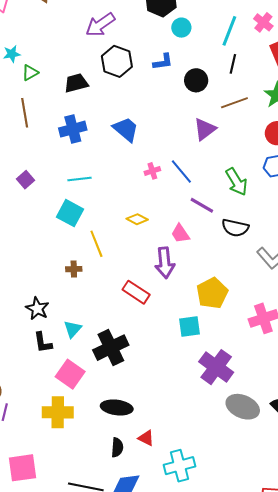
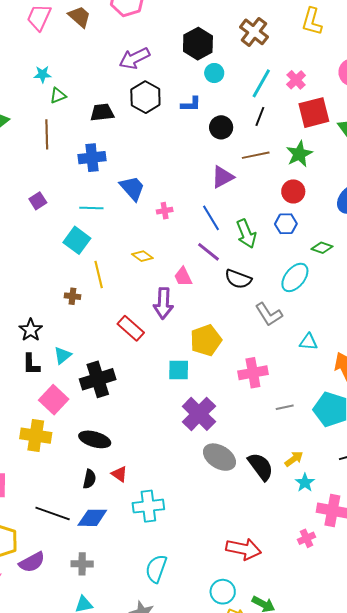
blue trapezoid: (126, 129) -> (132, 188), moved
blue line: (181, 172) -> (211, 218), moved

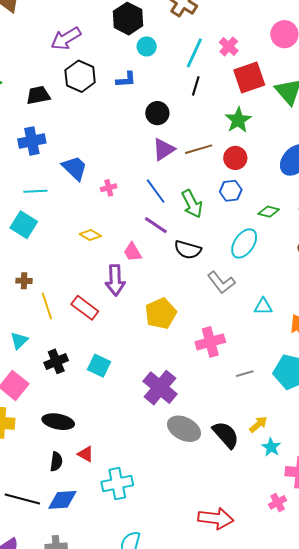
black circle: (221, 127) -> (157, 113), moved
brown line: (256, 155) -> (199, 149), moved
yellow line: (99, 274) -> (47, 306), moved
cyan square: (179, 370) -> (99, 366), moved, turned 30
black cross: (98, 379) -> (56, 361), size x0.7

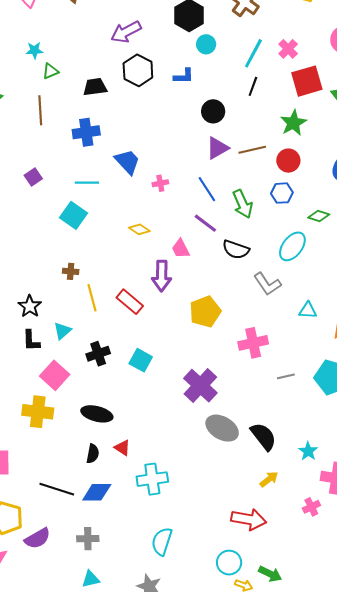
yellow arrow: (258, 424) -> (269, 479), moved

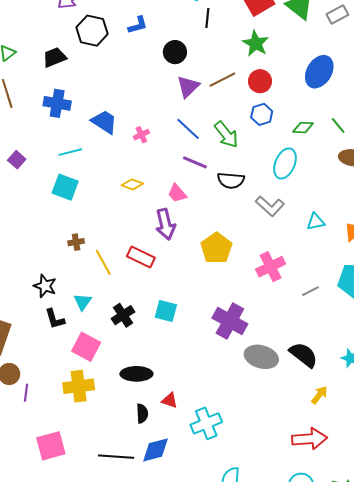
blue cross: (86, 132) -> (57, 103), turned 32

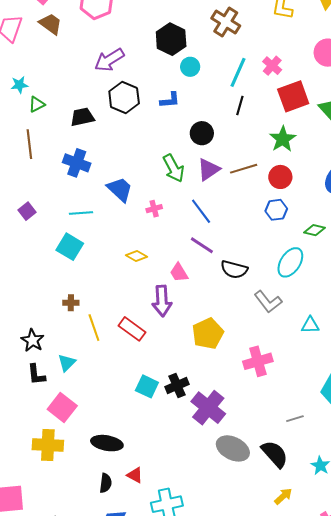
green arrow: (226, 135) -> (174, 168), moved
gray line: (310, 291) -> (295, 419), moved
black cross: (123, 315) -> (177, 385), moved

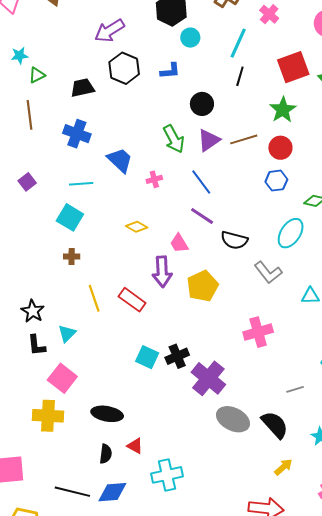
pink cross: (272, 66) -> (269, 14), moved
brown cross: (71, 303) -> (72, 256), moved
yellow pentagon: (208, 334) -> (203, 286), moved

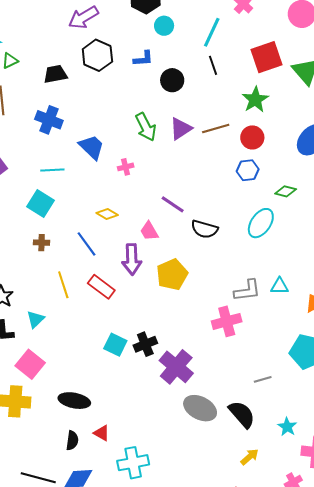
black line: (240, 76) -> (213, 65), turned -36
black circle: (202, 104) -> (172, 80), moved
blue line: (201, 182) -> (87, 244), moved
gray L-shape: (268, 272) -> (247, 290), moved, turned -60

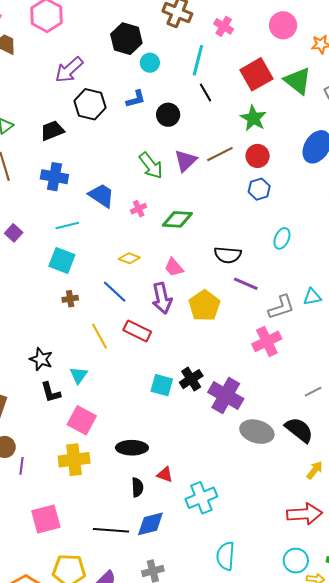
green diamond: (286, 191) -> (177, 219), moved, size x1.4
purple line: (173, 204) -> (246, 284), moved
cyan ellipse: (261, 223) -> (282, 238), size x0.7

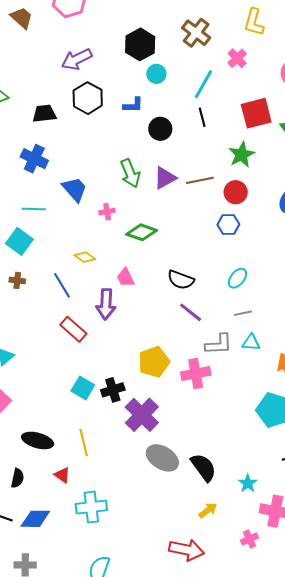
yellow pentagon: (204, 306) -> (154, 362), moved
yellow line: (100, 336) -> (84, 443), moved
gray line: (313, 392) -> (243, 313), moved
black semicircle: (137, 487) -> (17, 478), moved

